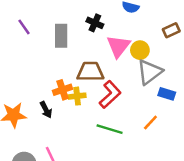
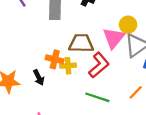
pink triangle: (118, 46) -> (114, 38), moved
orange cross: (62, 90) -> (55, 59), turned 30

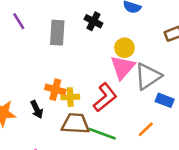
yellow circle: (128, 25) -> (124, 48), moved
brown trapezoid: (81, 43) -> (75, 124), moved

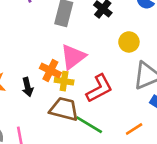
pink triangle: (123, 67) -> (73, 57), moved

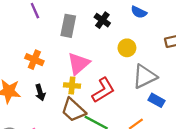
orange cross: (50, 70) -> (34, 60), moved
brown trapezoid: (64, 109) -> (73, 110), turned -148

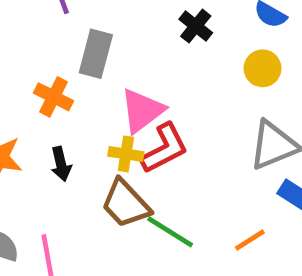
gray rectangle: (68, 26) -> (96, 54), moved
yellow circle: (127, 48) -> (263, 68), moved
red L-shape: (103, 90) -> (164, 148), moved

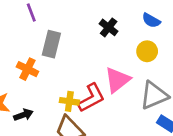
pink triangle: (142, 111) -> (117, 80), moved
black arrow: (61, 164) -> (23, 115), moved, turned -96

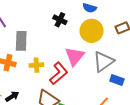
yellow circle: (147, 51) -> (92, 31), size x1.5
yellow cross: (69, 101) -> (36, 65), moved

